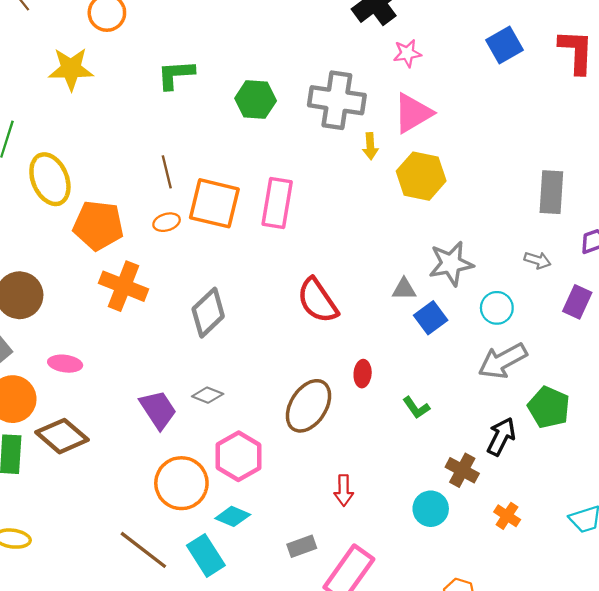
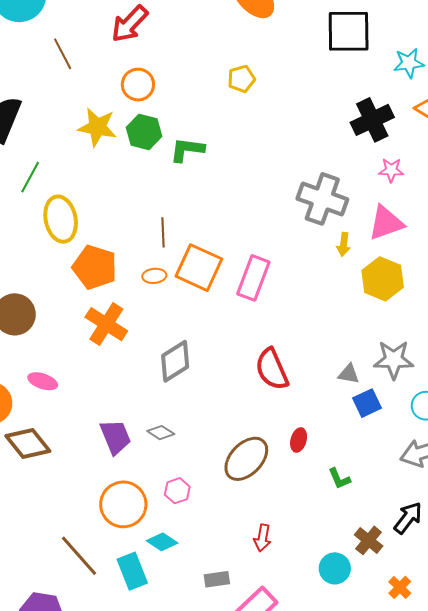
green hexagon: (256, 100) -> (144, 132), moved
pink hexagon: (239, 456) -> (177, 491), size x0.6

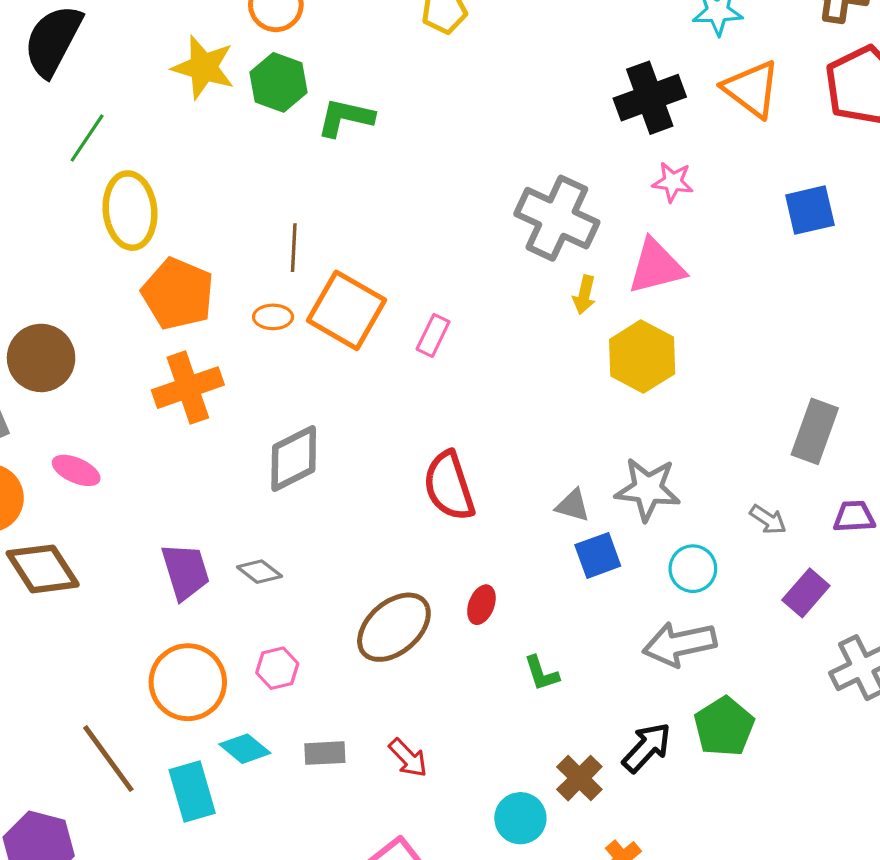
pink rectangle: (253, 278) -> (433, 335), size x0.6
orange cross: (106, 324) -> (188, 388), turned 33
red arrow: (263, 538) -> (408, 758), turned -60
gray rectangle: (217, 579) -> (325, 753), moved

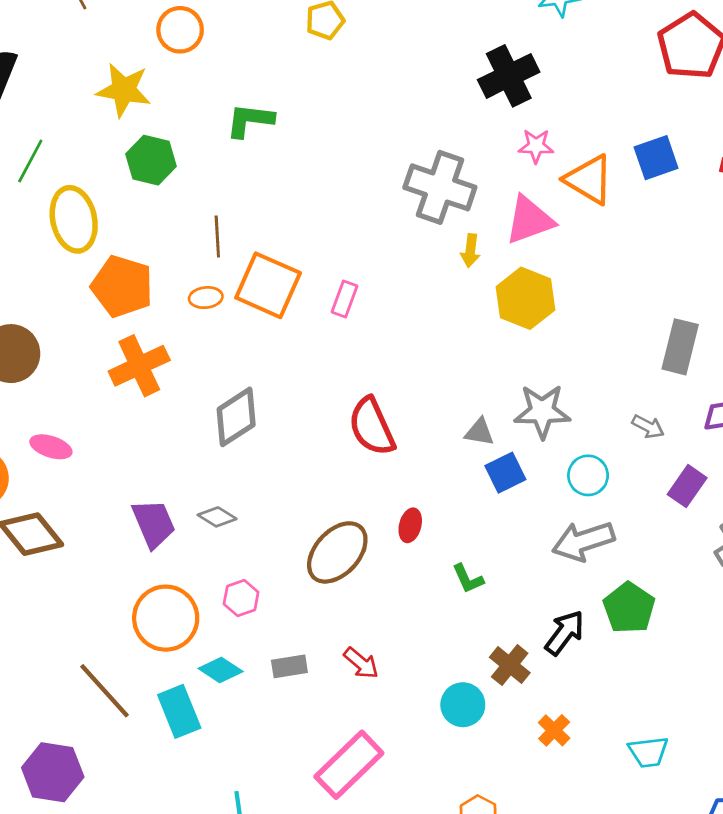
green hexagon: (278, 82) -> (151, 160), moved
orange triangle: (752, 89) -> (589, 180), moved

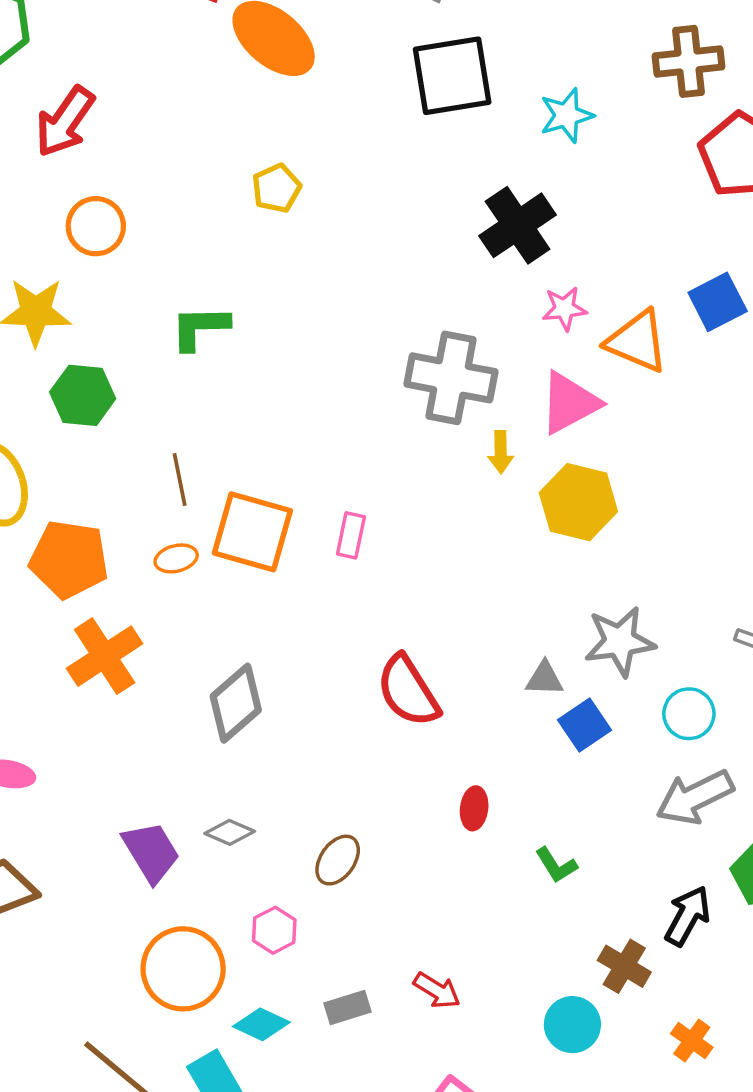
brown ellipse: (337, 552) -> (338, 860), moved, size x0.6

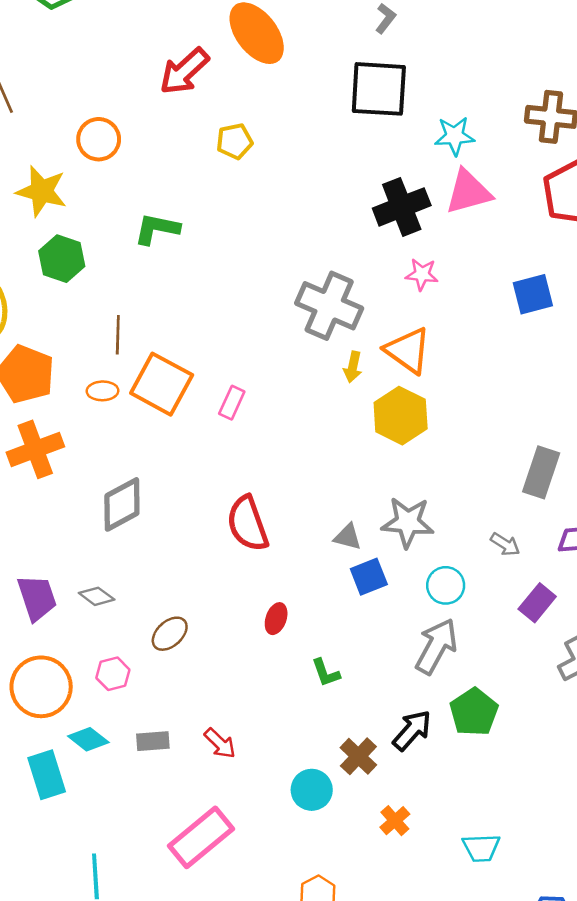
red arrow: (65, 122) -> (184, 71), moved
orange triangle: (637, 341) -> (408, 350), moved
pink triangle: (569, 403) -> (468, 192), moved
gray arrow: (695, 797) -> (436, 646), turned 132

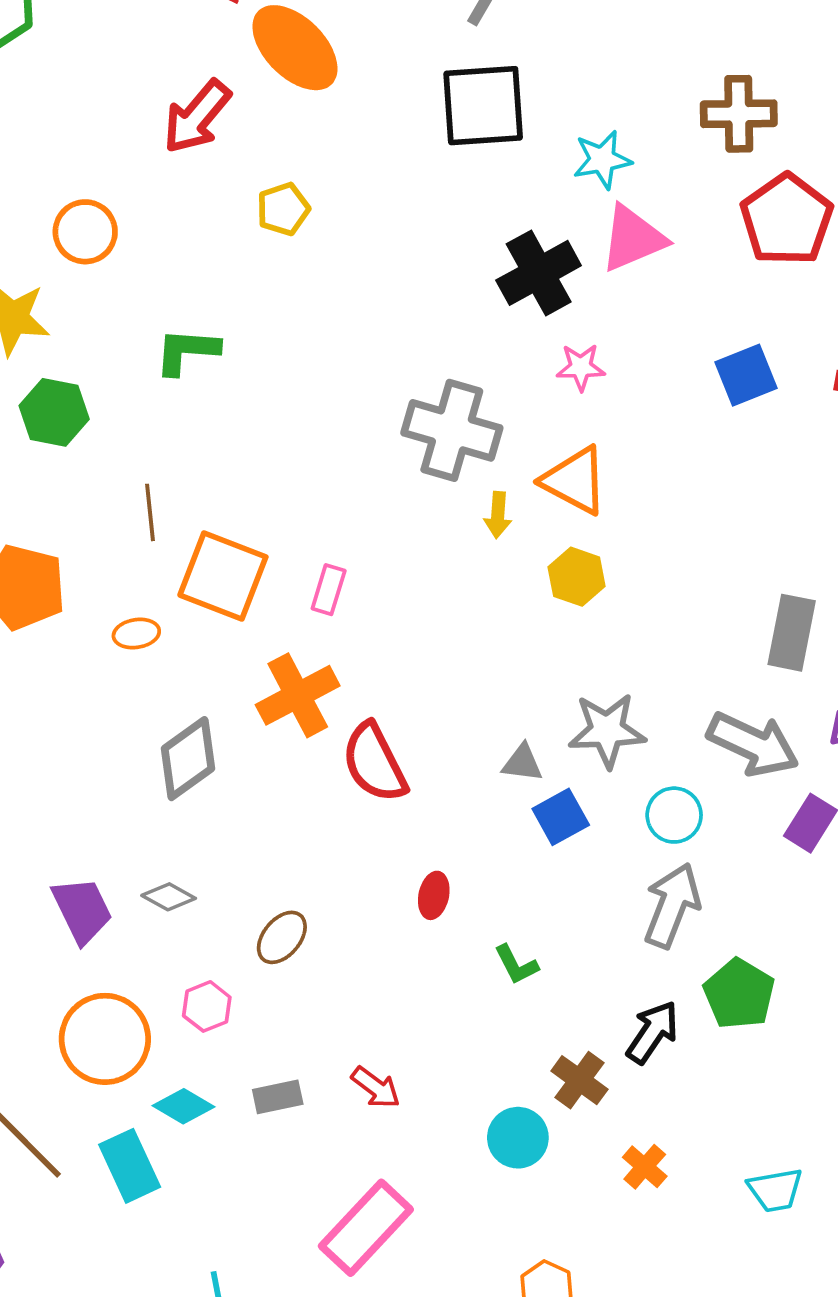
orange ellipse: (102, 391) -> (136, 634), moved
yellow hexagon: (401, 416) -> (577, 577), size x0.7
orange cross: (35, 449) -> (298, 695), moved
gray arrow: (505, 544) -> (753, 744), size x2.0

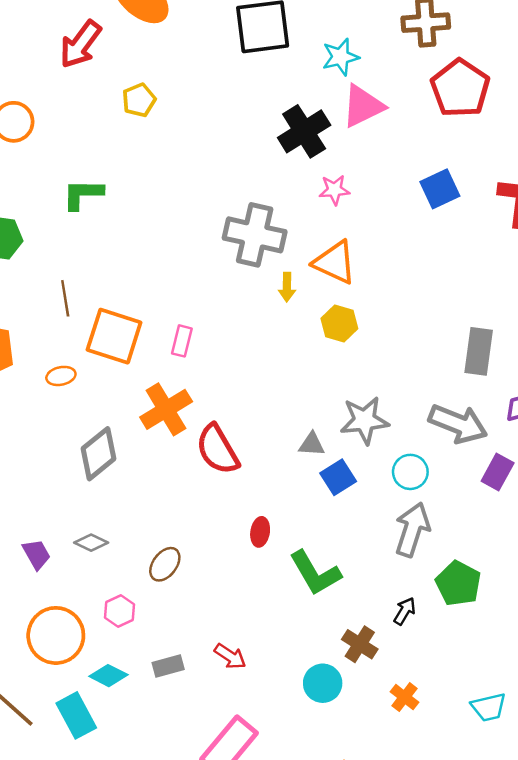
purple trapezoid: (82, 910) -> (37, 554), size x0.7
green L-shape: (516, 965) -> (315, 573), size x1.8
black arrow: (653, 1032) -> (405, 611), size x0.7

